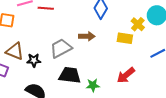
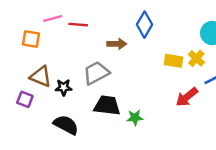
yellow cross: (138, 24) -> (196, 58), moved
brown arrow: (87, 36) -> (117, 44), moved
red arrow: (126, 75) -> (187, 97), moved

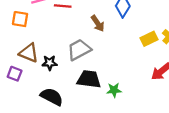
brown arrow: (117, 44) -> (98, 23), turned 56
yellow rectangle: (173, 61) -> (149, 39), turned -35

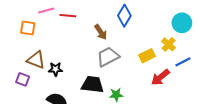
yellow rectangle: (149, 39) -> (147, 56), moved
gray trapezoid: (79, 50) -> (108, 57), moved

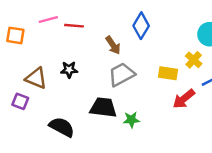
orange square: (28, 28) -> (15, 35), moved
yellow rectangle: (147, 56) -> (168, 73), turned 35
black star: (56, 69) -> (69, 70), moved

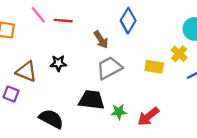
pink line: (48, 20) -> (38, 15), turned 66
red arrow: (184, 99) -> (148, 116), moved

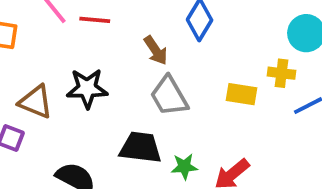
yellow cross: (179, 54) -> (282, 73), turned -35
black star: (58, 63) -> (87, 88), size x1.5
gray trapezoid: (109, 68) -> (169, 96), turned -92

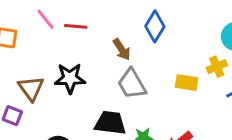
yellow cross: (282, 73) -> (217, 67), turned -30
brown triangle: (36, 102) -> (31, 88), turned 32

